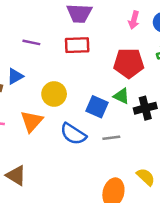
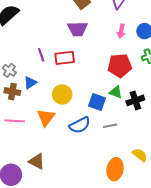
purple line: (31, 42) -> (41, 55), turned 64
red rectangle: (77, 45) -> (65, 58), moved
blue semicircle: (73, 134) -> (80, 125), turned -55

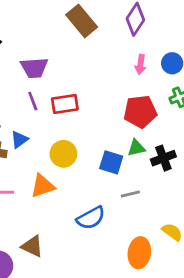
purple trapezoid: (78, 29) -> (34, 68), moved
green triangle: (116, 92) -> (136, 148), turned -32
orange triangle: (46, 117) -> (43, 186), turned 36
blue semicircle: (80, 125) -> (91, 218), moved

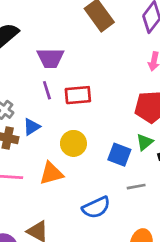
green triangle: (136, 148) -> (145, 142), turned -30

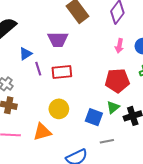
purple trapezoid: (50, 58) -> (58, 39), moved
blue triangle: (32, 127) -> (26, 54), moved

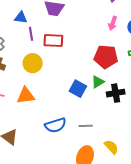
blue triangle: (26, 54) -> (21, 17), turned 32
yellow circle: (59, 109) -> (33, 63), moved
gray line: (107, 141) -> (86, 126), moved

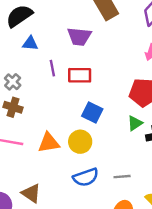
blue triangle: (21, 17) -> (30, 43), moved
yellow circle: (33, 63) -> (80, 142), moved
blue square: (78, 89) -> (92, 112), moved

